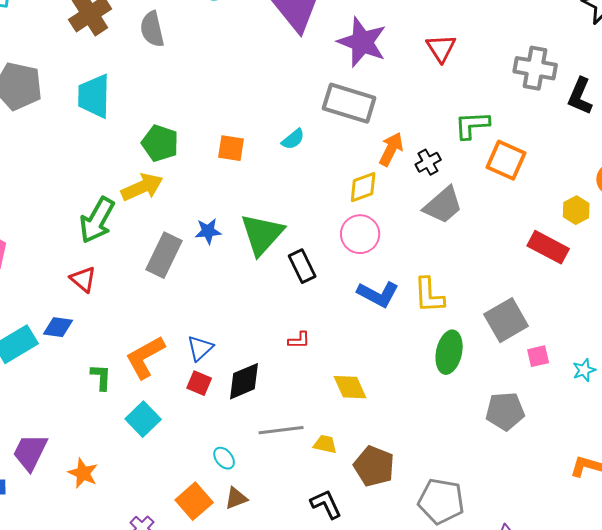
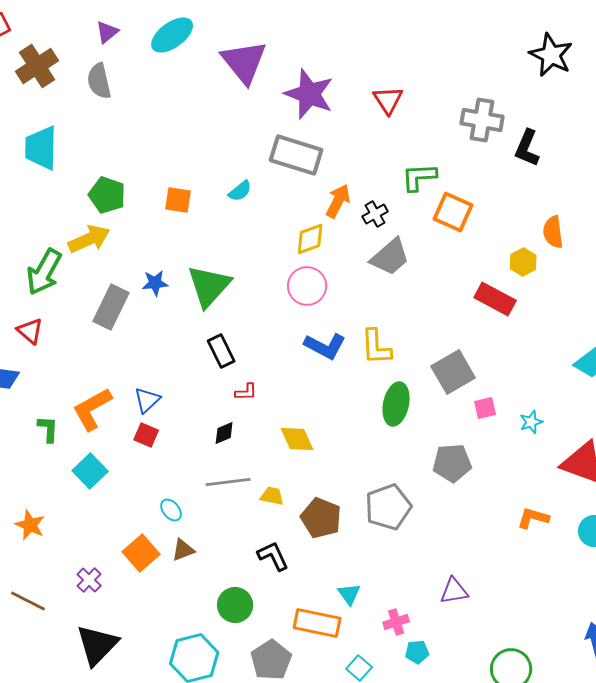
black rectangle: (302, 266) -> (221, 351), moved
black diamond: (244, 381) -> (224, 433), moved, size x0.6
gray pentagon: (441, 501) -> (388, 507), moved, turned -30

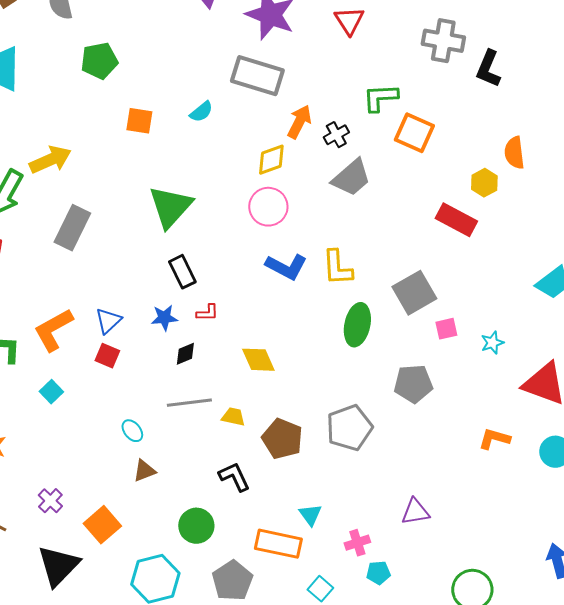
green pentagon: (107, 195) -> (99, 61), moved, turned -30
blue star: (155, 283) -> (164, 318), moved
cyan square: (90, 471) -> (51, 392), size x0.7
orange square: (141, 553) -> (102, 525), moved

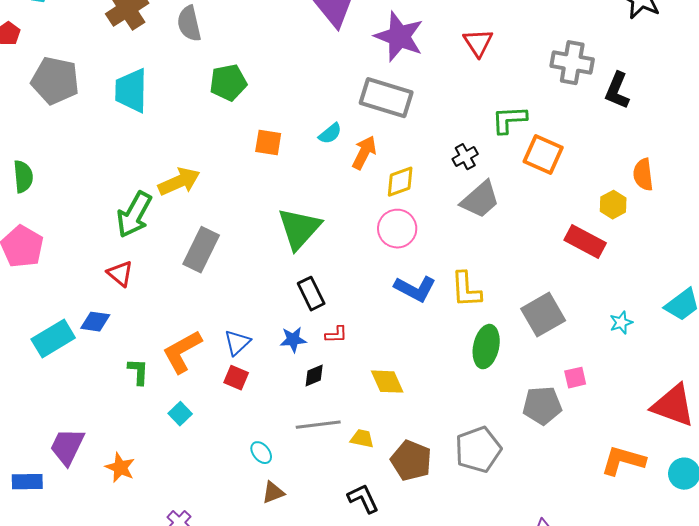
orange arrow: (299, 122) -> (364, 153), moved
pink square: (446, 329) -> (575, 378), moved
cyan star: (492, 343) -> (621, 323), moved
orange L-shape: (494, 439) -> (623, 461), size x1.4

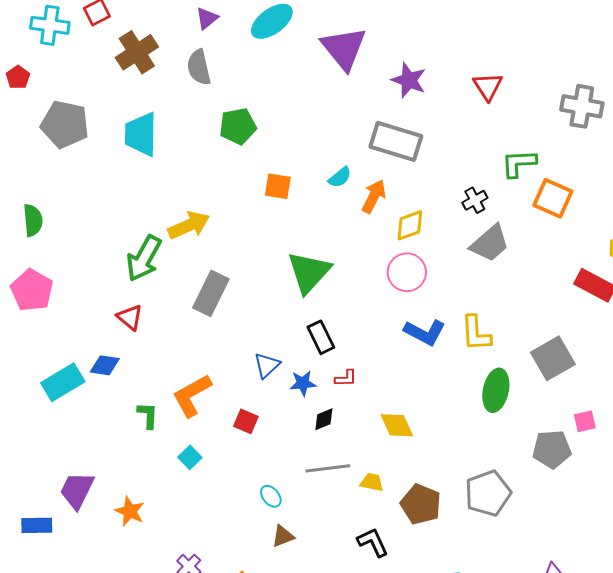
purple star: (399, 37) -> (409, 80), size x0.7
blue triangle: (237, 343) -> (267, 365), moved

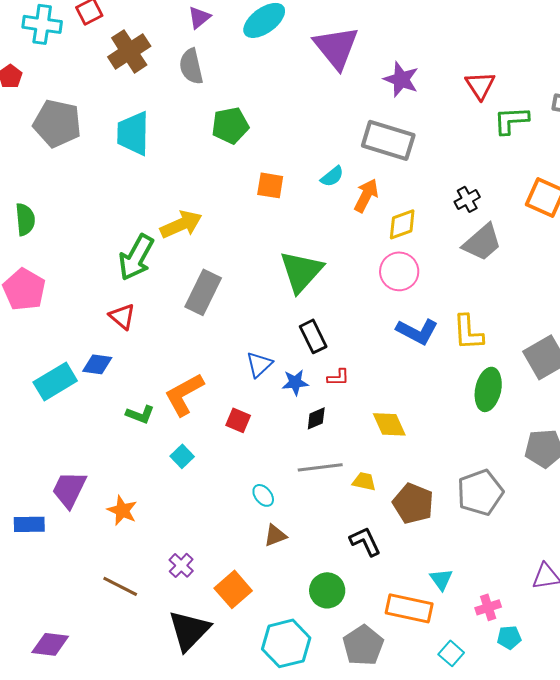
green L-shape: (519, 163) -> (511, 120), moved
green L-shape: (148, 415) -> (140, 414), turned 108

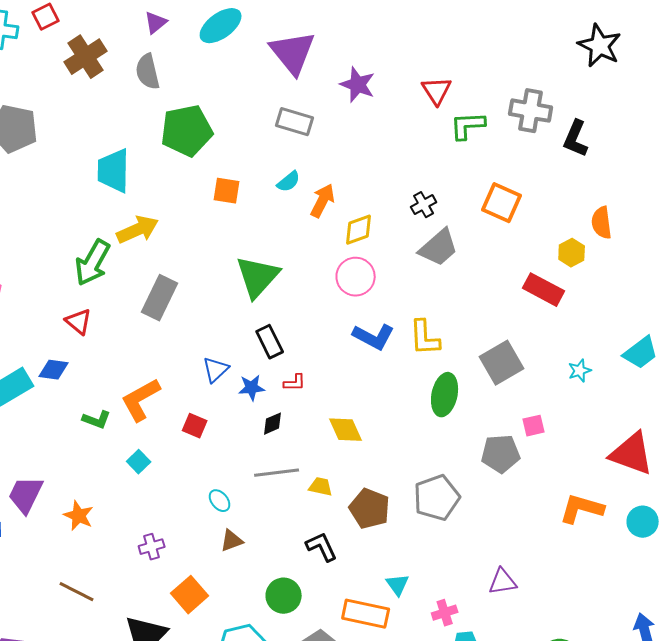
green pentagon: (230, 125) -> (187, 131), size x1.4
cyan trapezoid: (133, 133) -> (114, 171), moved
gray rectangle: (388, 140) -> (295, 122), moved, size x0.7
purple cross: (181, 565) -> (152, 547), moved, turned 30

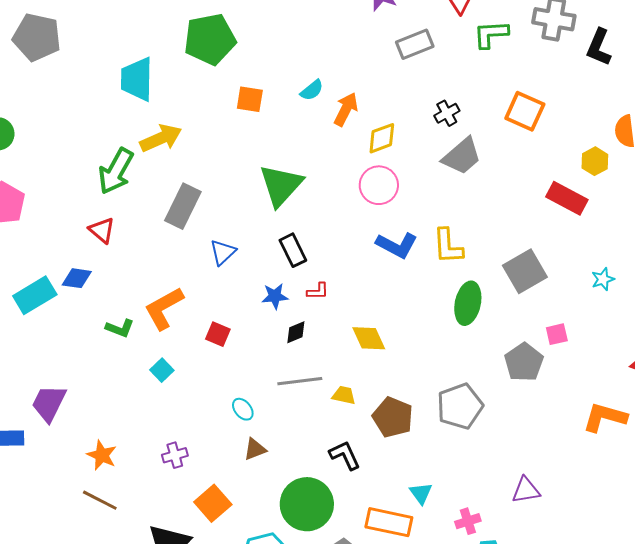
gray rectangle: (295, 122) -> (415, 44), moved, turned -39
blue triangle: (216, 370) -> (223, 252), moved
gray pentagon: (501, 454) -> (524, 362), turned -30
orange star: (79, 516) -> (102, 455), moved
green circle: (284, 596) -> (307, 504), size x1.5

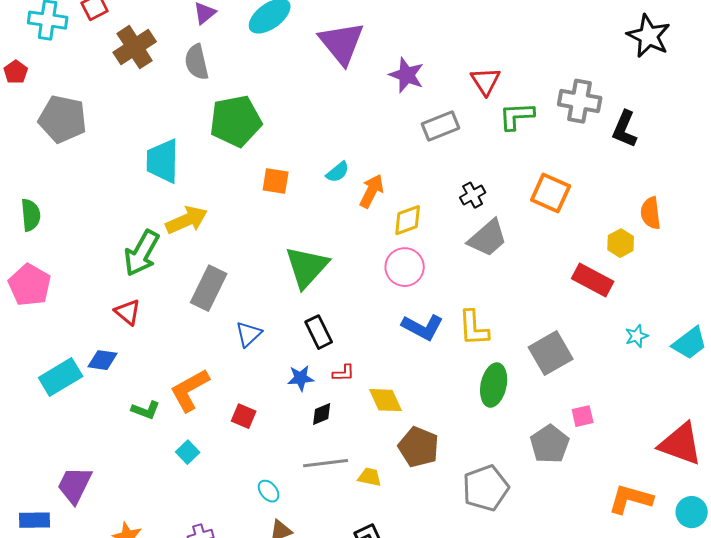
cyan star: (603, 279) -> (637, 336), moved
yellow diamond: (369, 338) -> (386, 400), moved
brown pentagon: (393, 417) -> (419, 447), moved

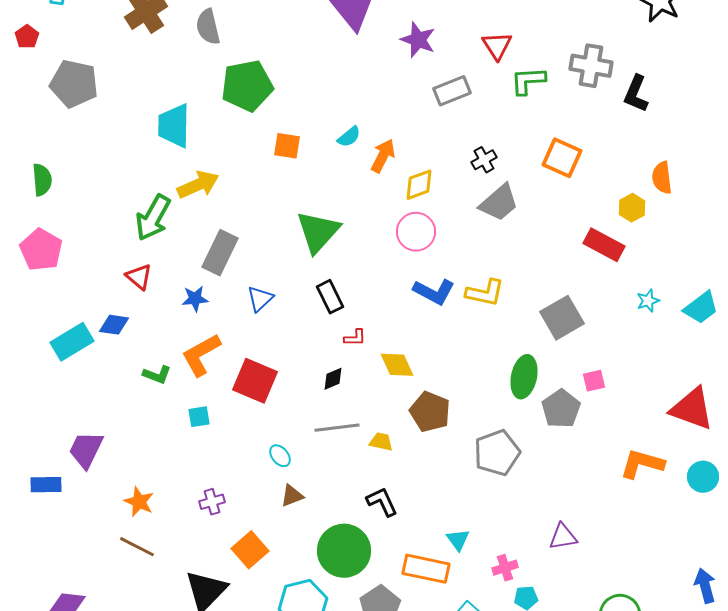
yellow L-shape: (474, 328) -> (485, 293), turned -75
blue star: (301, 378) -> (195, 299), moved
green ellipse: (494, 385) -> (524, 377), moved
red square: (244, 416) -> (255, 381), size x1.8
cyan square: (188, 452) -> (199, 417), turned 35

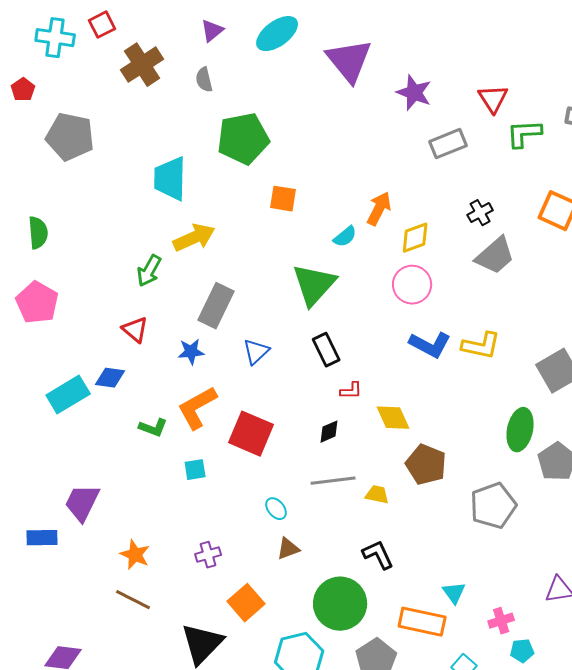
gray semicircle: (208, 27) -> (204, 80), size x0.7
cyan semicircle: (349, 137) -> (345, 237), moved
green arrow: (153, 218) -> (149, 271), size x0.7

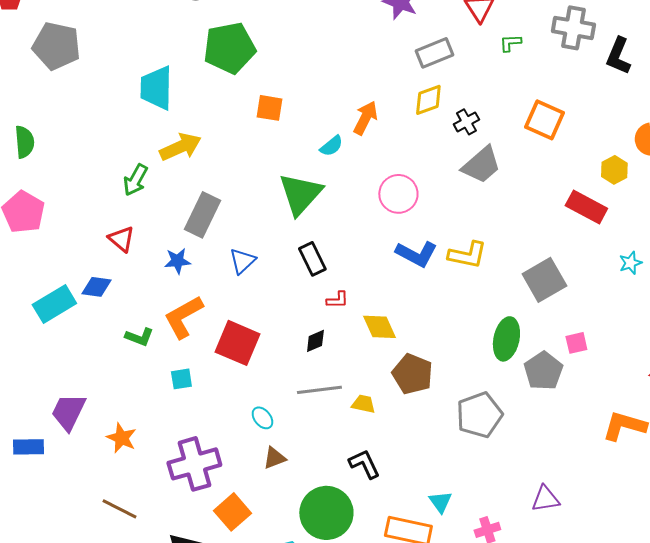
green L-shape: (524, 134) -> (510, 43), size x0.6
yellow diamond: (415, 238) -> (428, 100), moved
orange star: (135, 555) -> (121, 438), moved
purple cross: (208, 555) -> (194, 464), size x2.0

